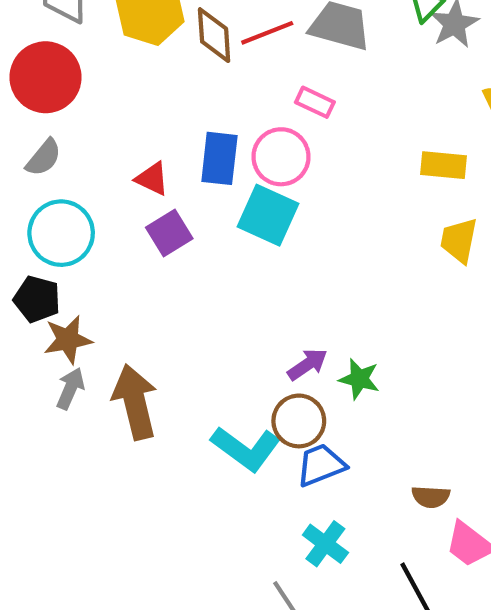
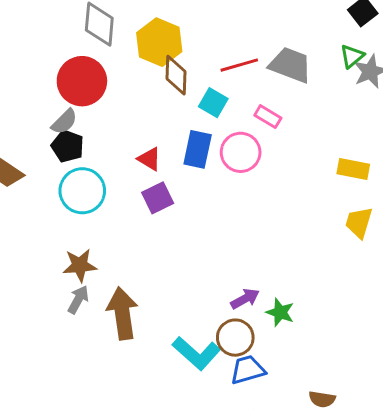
brown diamond: (214, 35) -> (176, 75), moved
gray semicircle: (44, 158) -> (64, 122), moved
cyan square: (268, 215) -> (213, 103), moved, size x0.7
black pentagon: (37, 299) -> (68, 146), moved

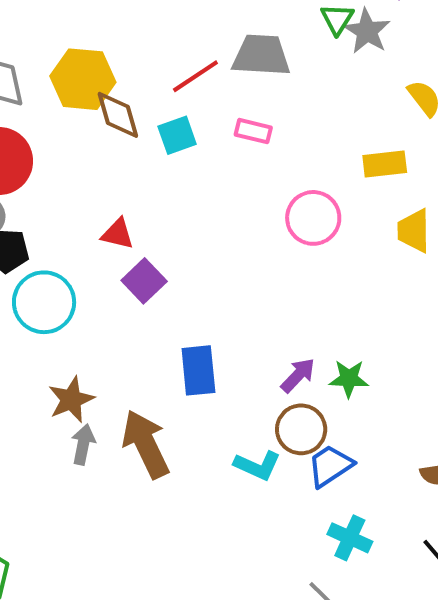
cyan square: (213, 103) -> (177, 135), turned -32
blue rectangle: (198, 149) -> (198, 370), moved
pink circle: (241, 152) -> (313, 218), moved
cyan L-shape: (196, 353) -> (257, 465), size x0.7

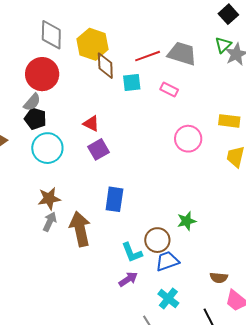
purple arrow: (298, 375) -> (128, 279), moved
green star: (349, 379) -> (187, 221), turned -30
cyan L-shape: (257, 465) -> (132, 252), turned 30

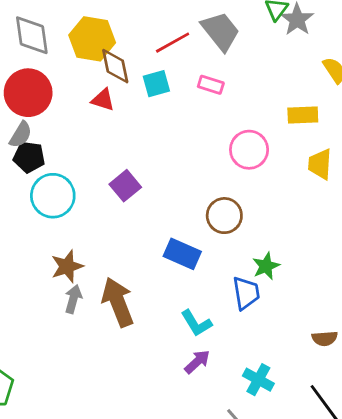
gray trapezoid: (182, 54) -> (221, 31), turned 44
red triangle: (91, 123) -> (103, 100), moved
blue rectangle: (114, 199) -> (182, 254), moved, turned -65
brown circle: (157, 240) -> (224, 216), moved
blue trapezoid: (167, 261) -> (246, 293), moved, turned 110

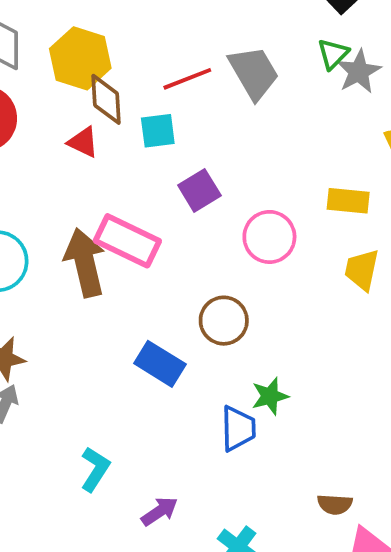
pink rectangle: (211, 85) -> (127, 241), moved, size x1.8
purple square: (125, 186) -> (199, 190), moved
brown arrow: (118, 302) -> (85, 263), moved
cyan L-shape: (196, 323) -> (95, 469), moved, turned -124

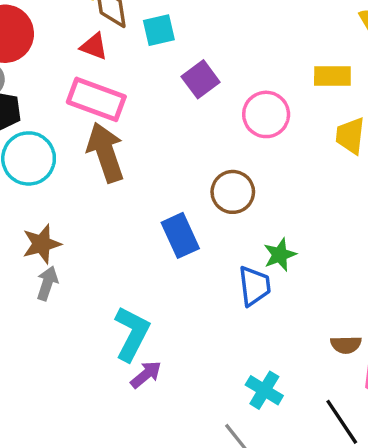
pink rectangle: (127, 241) -> (96, 99), moved
blue rectangle: (160, 364) -> (180, 235), turned 39
cyan L-shape: (95, 469) -> (132, 334), size x1.4
purple arrow: (159, 511) -> (146, 375), moved

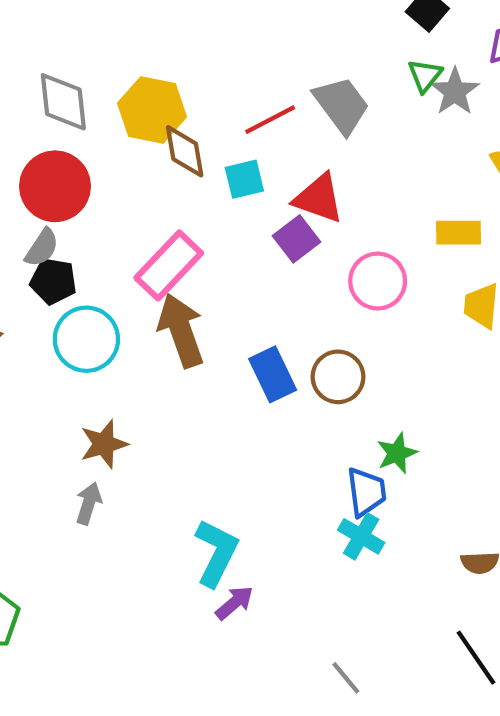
red triangle: (94, 46) -> (319, 198), moved, size x1.5
pink rectangle: (96, 99) -> (169, 265), turned -66
blue rectangle: (180, 235) -> (273, 374), moved
gray arrow: (47, 283) -> (89, 503), moved
cyan cross: (264, 390) -> (361, 536), moved

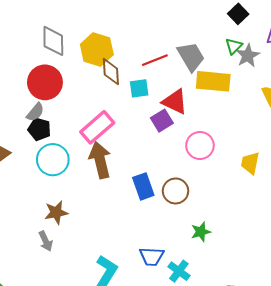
yellow rectangle: (458, 233) -> (213, 81), moved, size x1.5
blue trapezoid: (366, 492) -> (152, 256), moved, turned 95
gray arrow: (89, 503) -> (46, 241), turned 132

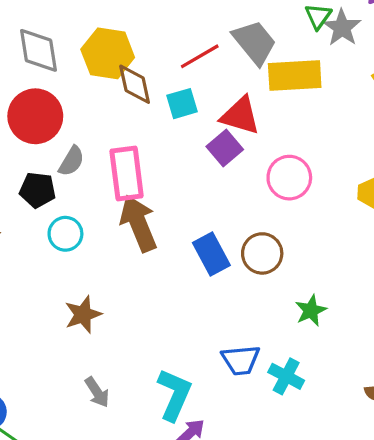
gray semicircle: (35, 112) -> (71, 161), moved
pink rectangle: (97, 127) -> (127, 173), turned -48
cyan circle: (53, 160) -> (65, 234), size x0.7
gray arrow: (46, 241) -> (97, 392), moved

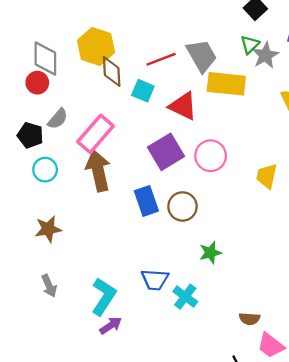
gray diamond: (39, 50) -> (45, 59), moved
cyan square: (182, 104) -> (143, 91), turned 30
red circle: (35, 116) -> (37, 83), size x0.6
purple square: (225, 148) -> (166, 152), moved, size x1.4
pink rectangle: (127, 173) -> (95, 134), turned 39

